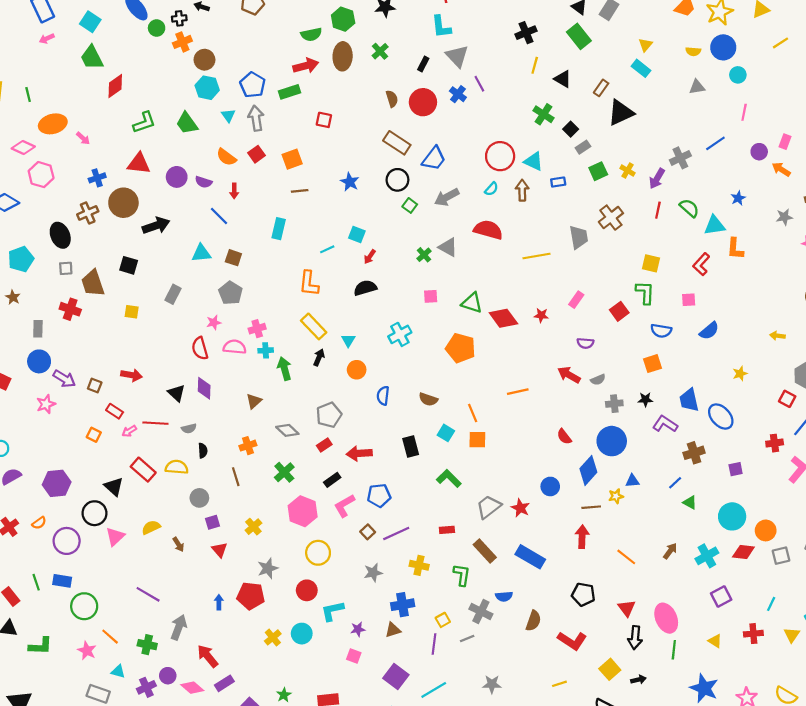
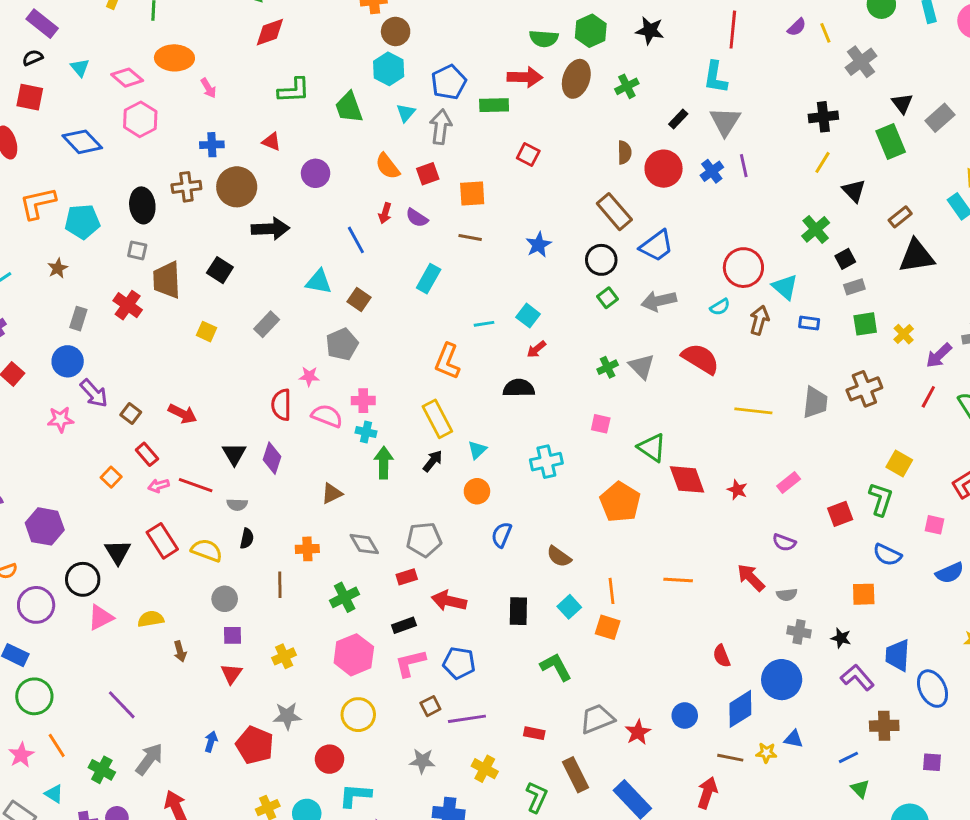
red triangle: (139, 164) -> (271, 142), size x0.6
purple semicircle: (204, 182) -> (417, 218), moved

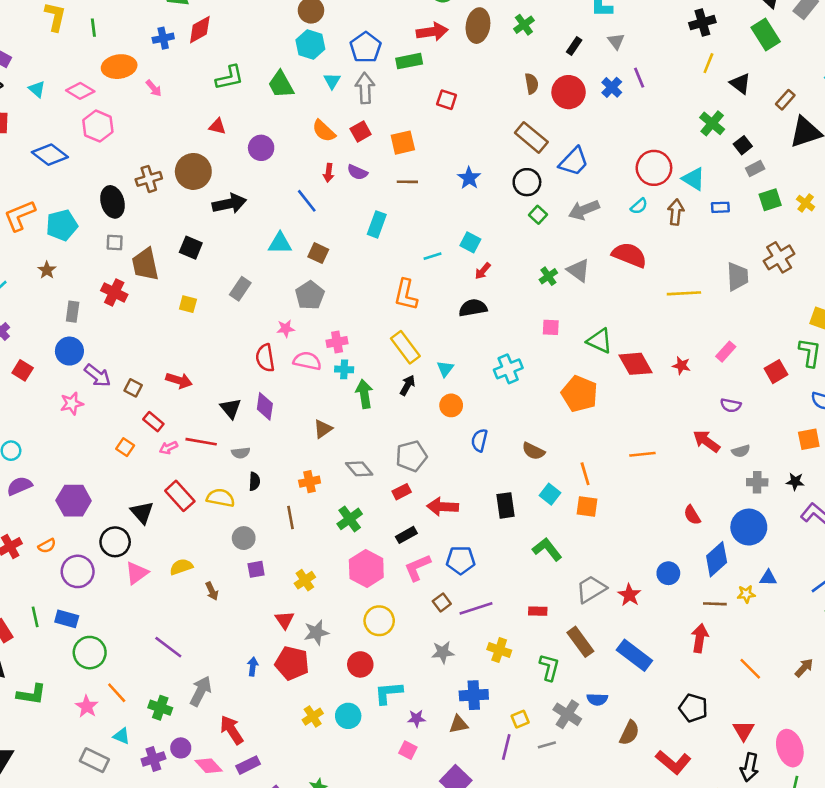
gray triangle: (725, 122) -> (616, 41), size x0.6
blue cross: (212, 145) -> (163, 38), moved
red triangle: (231, 674) -> (285, 620), moved

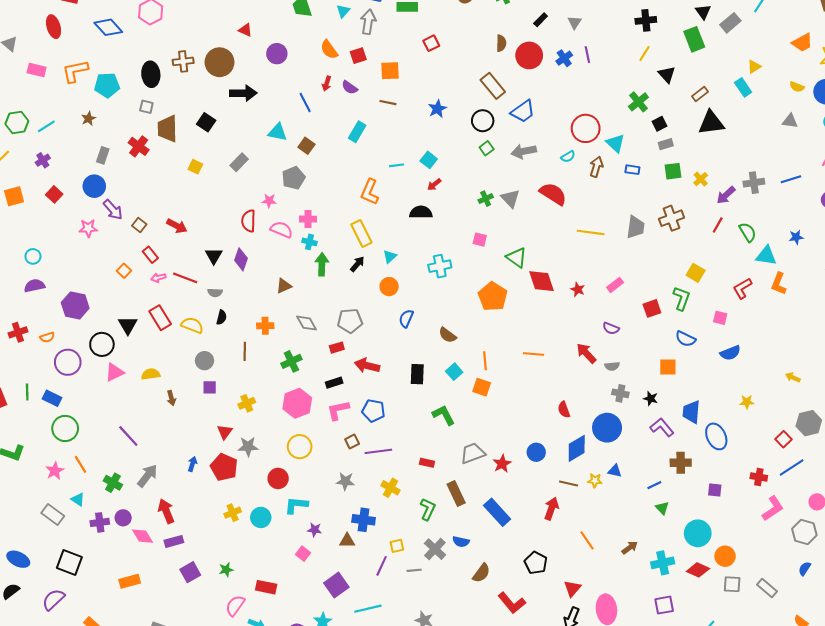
red square: (447, 100) -> (431, 43), turned 35

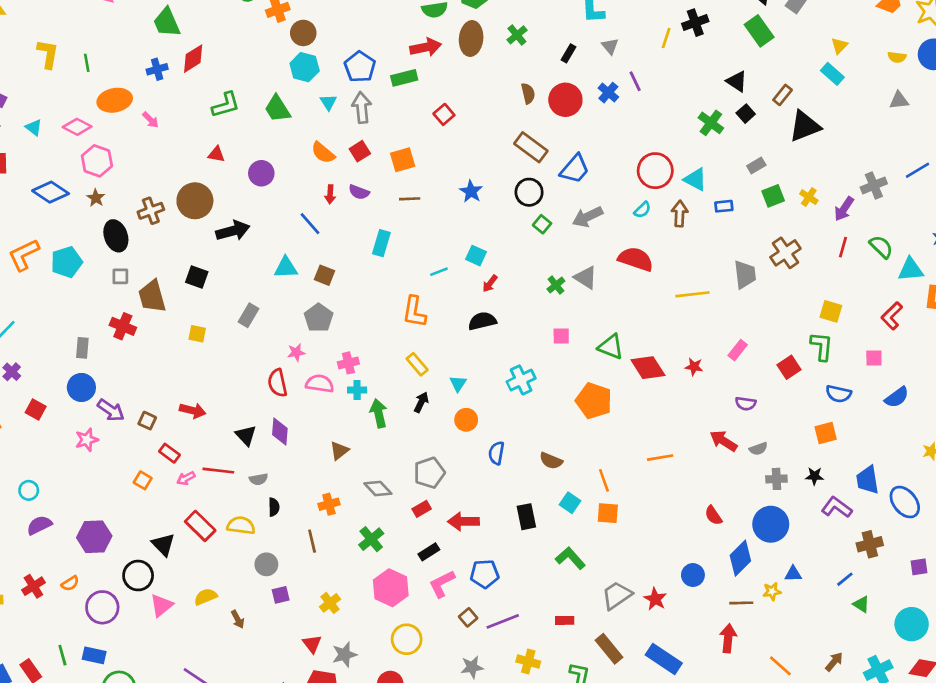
yellow line: (645, 53) -> (666, 38), moved
brown star: (89, 119) -> (96, 198), moved
black square: (660, 124) -> (746, 114), moved
yellow rectangle: (361, 233) -> (417, 364), size x0.7

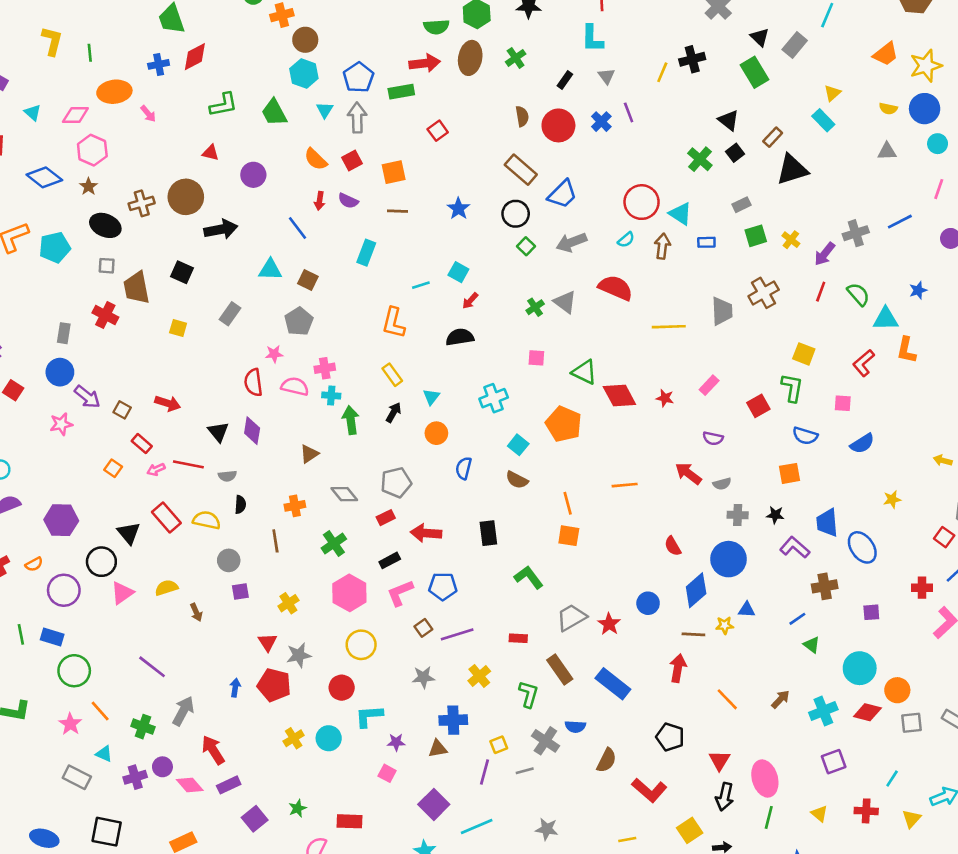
pink diamond: (77, 127) -> (75, 115), turned -32
black ellipse: (116, 236) -> (105, 225), turned -52
cyan square: (570, 503) -> (518, 445), moved
yellow cross: (528, 662) -> (479, 676), turned 30

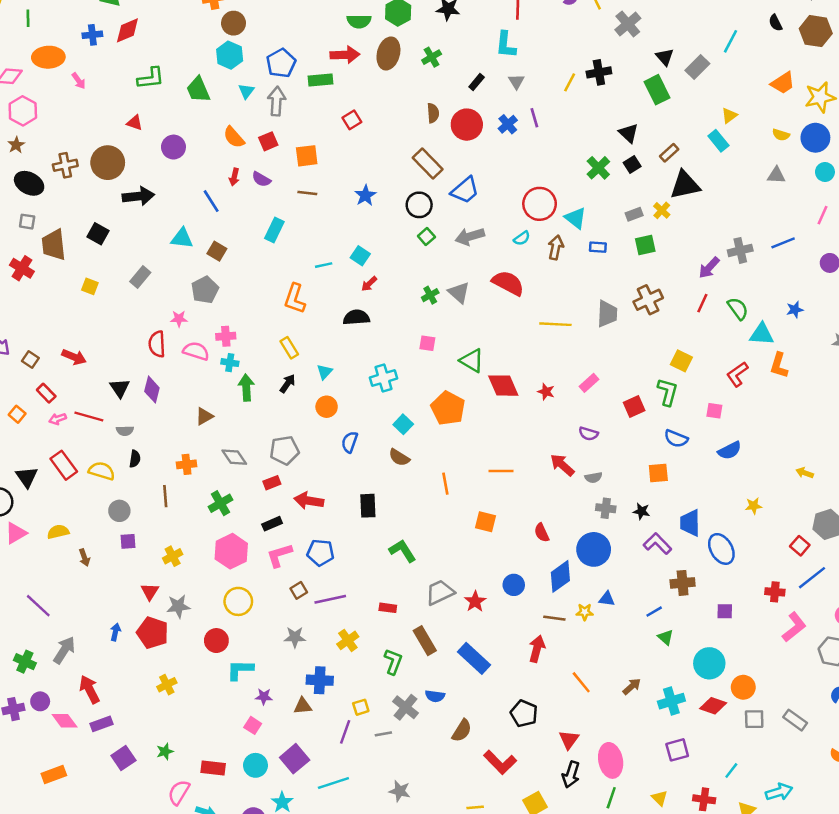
yellow cross: (791, 240) -> (662, 210), moved
orange square: (569, 536) -> (486, 522), moved
cyan circle: (329, 738) -> (256, 765), moved

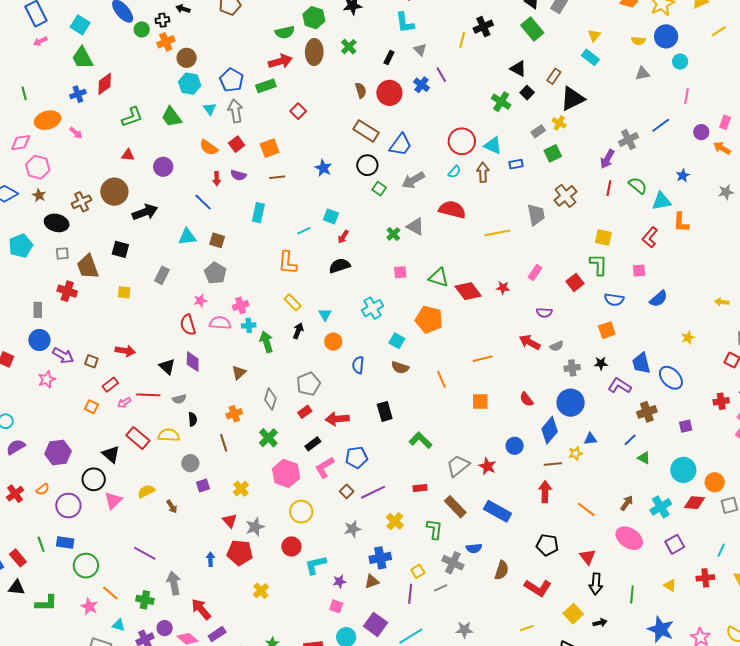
red rectangle: (46, 393) -> (110, 385), turned -70
gray diamond: (234, 457) -> (270, 399), turned 65
gray arrow: (64, 650) -> (174, 583), turned -30
pink ellipse: (611, 760) -> (629, 538), moved, turned -32

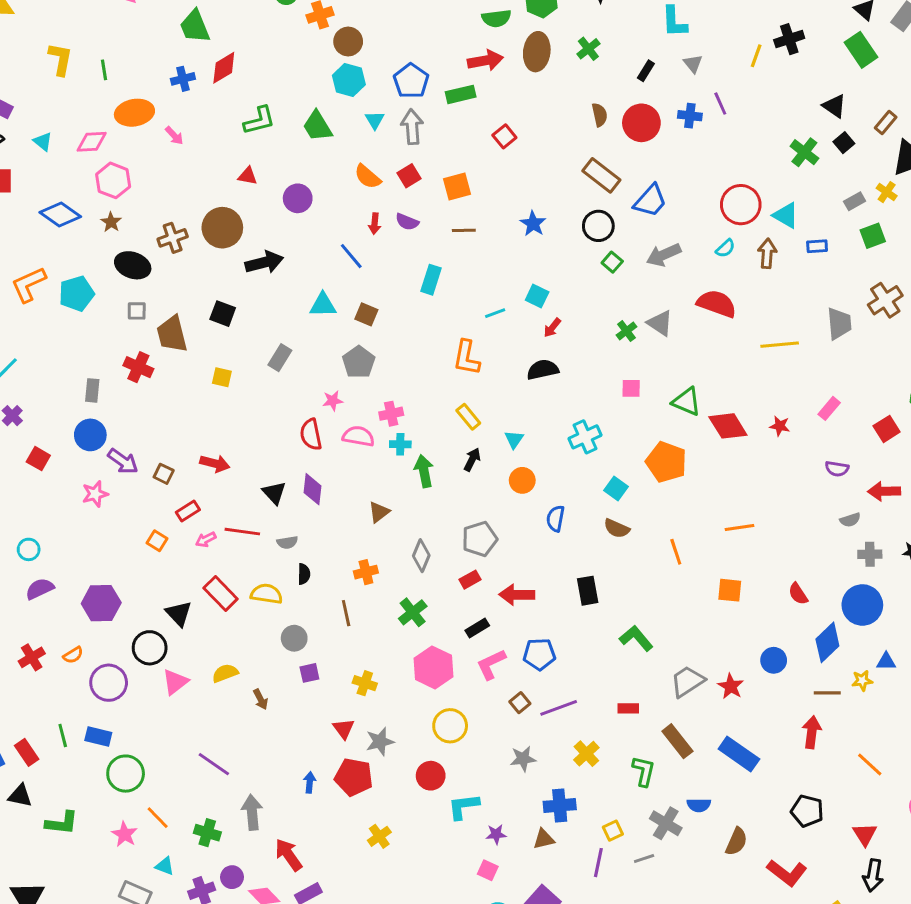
blue cross: (422, 85) -> (690, 116), turned -35
red arrow: (530, 342) -> (884, 491), moved, turned -35
yellow cross: (241, 489) -> (365, 683), turned -35

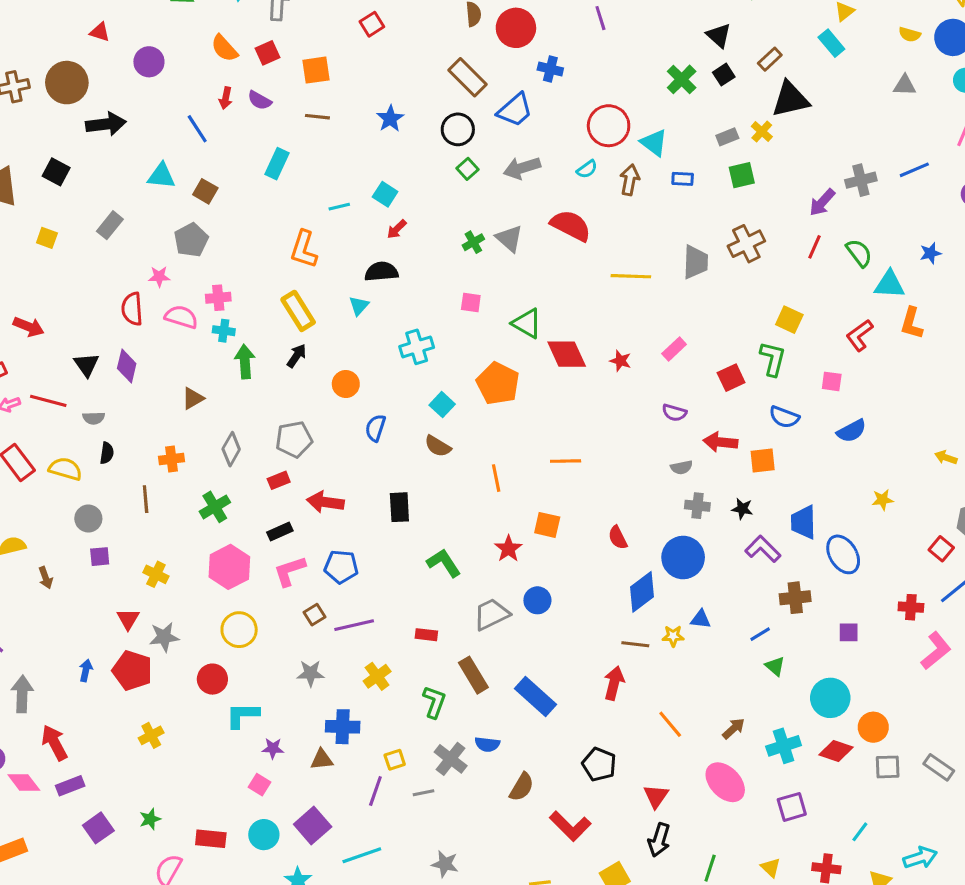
blue cross: (690, 116) -> (550, 69), moved
yellow rectangle: (468, 417) -> (298, 311), size x1.4
cyan triangle: (514, 439) -> (359, 306), moved
blue circle: (774, 660) -> (537, 600), moved
red star: (731, 686) -> (508, 549), moved

